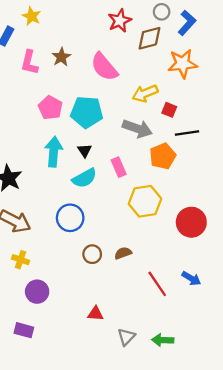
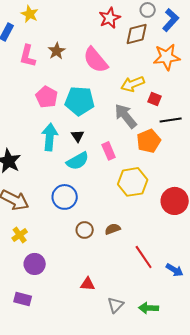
gray arrow: (137, 129) -> (126, 116), turned -148
yellow cross: (21, 260) -> (20, 235), turned 35
blue arrow: (191, 278) -> (175, 270), moved

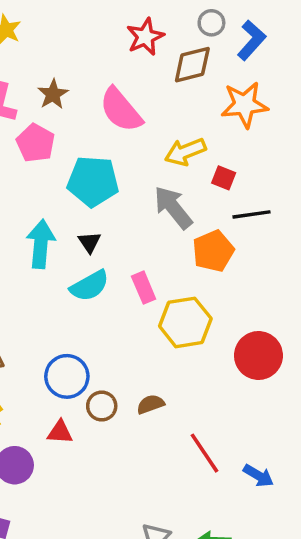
pink pentagon: (47, 97) -> (36, 143), moved
pink rectangle: (109, 151) -> (144, 288), moved
blue circle: (65, 197) -> (67, 376), moved
red triangle: (88, 284) -> (60, 432), moved

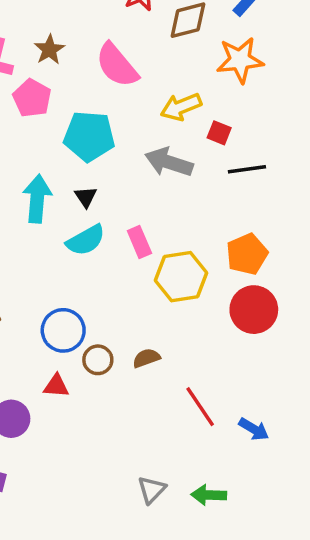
gray arrow: (173, 207) -> (169, 162), turned -33
orange pentagon: (213, 251) -> (247, 254), moved

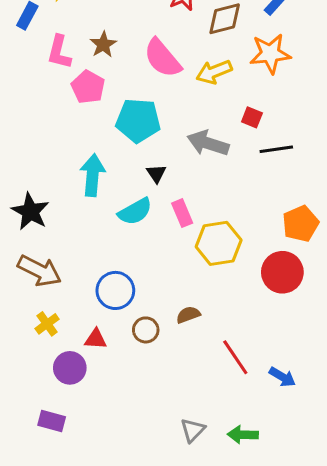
yellow arrow: (181, 107) -> (214, 72), moved
black triangle: (86, 197) -> (156, 174), moved
orange pentagon: (247, 254) -> (301, 224), moved
brown circle: (98, 360) -> (146, 330), moved
red triangle: (56, 386) -> (96, 339), moved

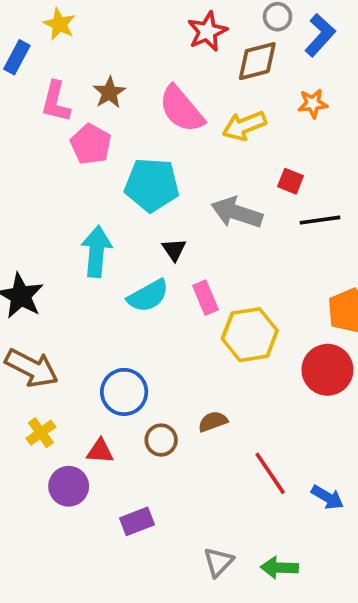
orange star: (270, 54) -> (313, 104), size x0.6
purple rectangle: (52, 421) -> (137, 521), moved, turned -36

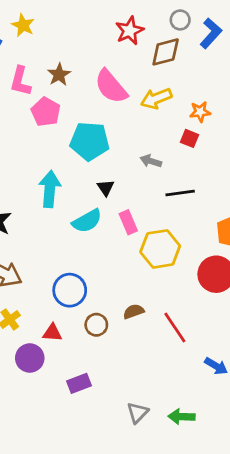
orange star: (313, 104) -> (200, 112), moved
gray arrow: (237, 213) -> (151, 161), size x0.6
black line: (320, 220) -> (180, 193), moved
red line: (270, 473) -> (175, 327), moved

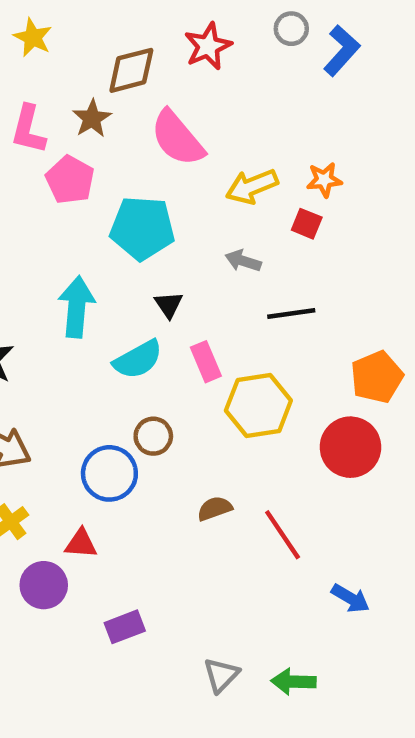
brown diamond: (166, 52) -> (131, 70), moved
yellow arrow: (156, 98) -> (252, 186), moved
brown circle: (96, 325) -> (153, 436), moved

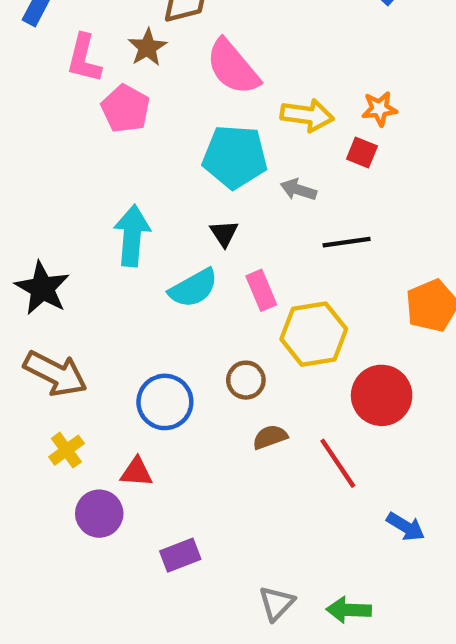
yellow arrow: (252, 186) -> (307, 115), turned -150
cyan pentagon: (142, 228) -> (235, 157), moved
brown circle: (153, 436) -> (246, 380), moved
red circle: (350, 447) -> (382, 395), moved

